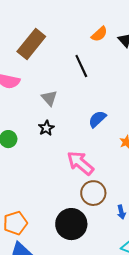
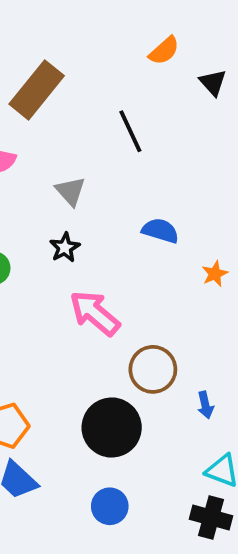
orange semicircle: (99, 34) -> (164, 51), moved
blue semicircle: (97, 119) -> (160, 231), turned 60
pink arrow: (80, 163) -> (95, 313), moved

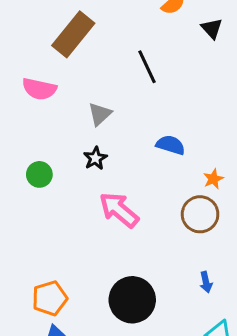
gray triangle: (70, 191) -> (100, 114), turned 30
brown circle: (153, 369) -> (200, 214), moved

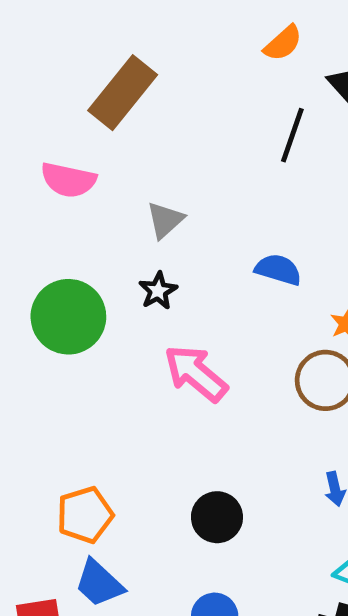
black line: (147, 67) -> (292, 135), moved, turned 44
green circle: (39, 174) -> (68, 317), size x1.8
black circle: (132, 300) -> (217, 517), size x0.7

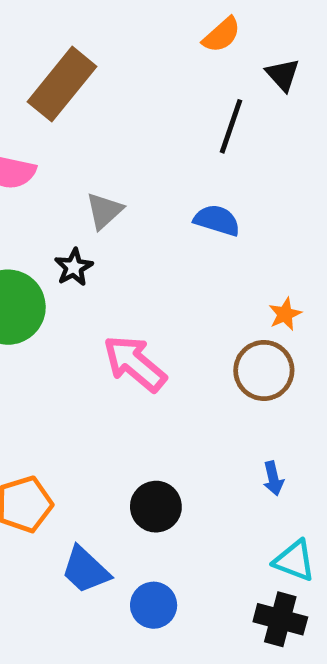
blue semicircle: (278, 270) -> (217, 220), moved
black star: (158, 291) -> (74, 267), moved
blue trapezoid: (99, 583) -> (85, 570), moved

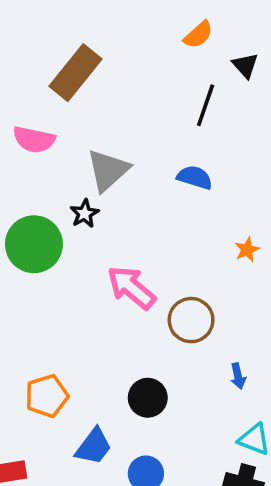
gray triangle: (104, 211) -> (108, 170), size x1.5
brown circle: (264, 370) -> (191, 320), moved
blue trapezoid: (85, 570) -> (94, 446), turned -96

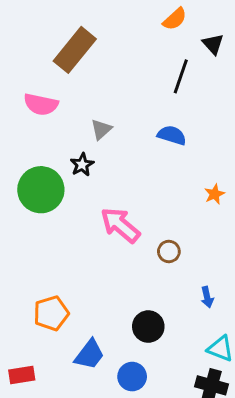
gray triangle: (108, 170) -> (101, 129), size x0.6
brown circle: (191, 320) -> (169, 251), size x0.6
black circle: (148, 398) -> (148, 327), moved

